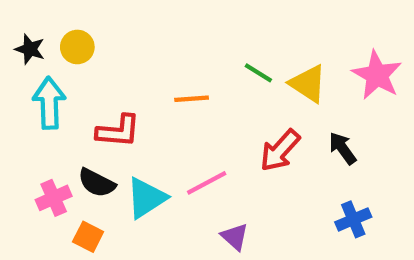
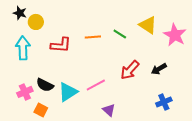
black star: (30, 49) -> (20, 13), moved
yellow triangle: (308, 84) -> (148, 25), moved
orange line: (192, 99) -> (93, 37), moved
red L-shape: (118, 131) -> (61, 45), moved
black arrow: (342, 148) -> (159, 69), turned -84

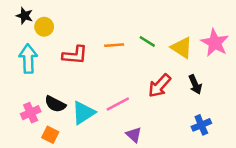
yellow triangle: (148, 25) -> (182, 48), moved
black arrow: (159, 69) -> (195, 84), turned -84

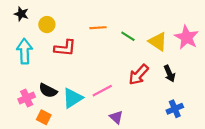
yellow circle: (44, 27) -> (47, 25), moved
orange line: (114, 45) -> (98, 28), moved

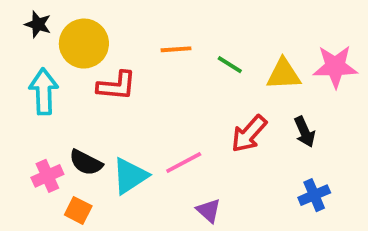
yellow circle: (47, 25) -> (84, 44), size x1.6
pink star: (187, 37) -> (335, 67), turned -30
yellow triangle: (158, 42) -> (283, 74), turned -36

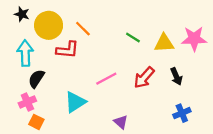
orange line: (176, 49) -> (83, 29), moved, turned 49
black semicircle: (86, 162) -> (36, 79), moved, turned 96
pink line: (184, 162) -> (106, 79), moved
orange square: (78, 210) -> (36, 122), moved

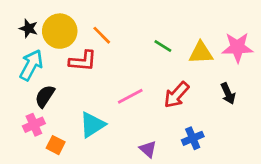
black star: (22, 14) -> (28, 28), moved
cyan arrow: (25, 53) -> (31, 65), turned 30
black arrow: (176, 76) -> (228, 94), moved
blue cross: (182, 113) -> (193, 138), moved
orange square: (36, 122) -> (56, 145), moved

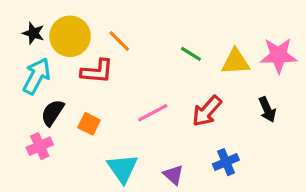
cyan triangle: (92, 125) -> (123, 168), moved, turned -32
orange square: (56, 145) -> (89, 124), moved

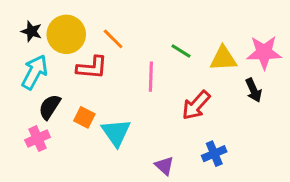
black arrow: (267, 110) -> (253, 90), moved
pink line: (153, 113) -> (151, 77), moved, turned -60
cyan triangle: (123, 168) -> (116, 133), moved

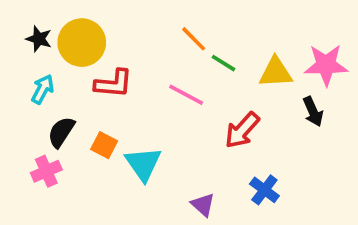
orange line: (113, 39) -> (194, 39), moved
cyan arrow: (35, 72) -> (43, 89), size x0.7
pink line: (151, 77) -> (186, 95), turned -64
blue cross: (214, 154) -> (264, 190), turned -30

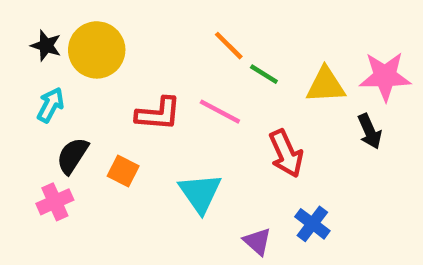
red L-shape: (113, 84) -> (158, 114), moved
red arrow: (242, 130) -> (286, 153), turned -66
cyan triangle: (143, 164) -> (200, 193), moved
purple triangle: (203, 205) -> (257, 241), moved

